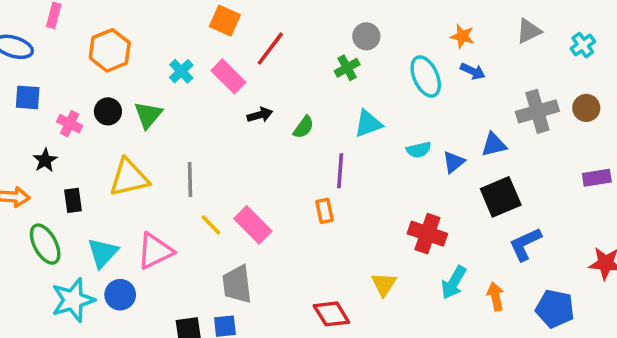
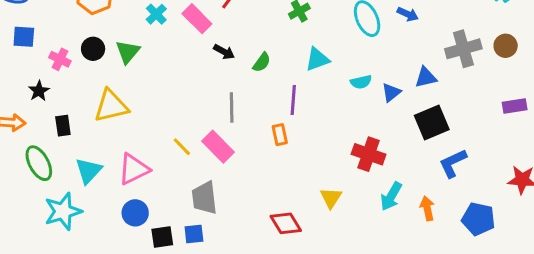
black arrow: (260, 115) -> (224, 52), turned 45
gray line: (190, 179) -> (232, 107), moved
blue circle: (120, 295) -> (135, 213), moved

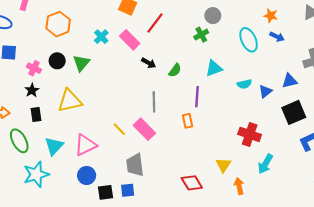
black star: (39, 91) -> (32, 90), moved
orange arrow: (427, 208) -> (239, 186), moved

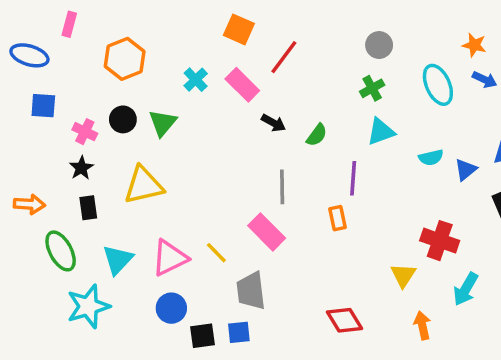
green cross: (201, 35) -> (372, 88), moved
yellow line: (119, 129) -> (216, 253), moved
yellow triangle: (223, 165) -> (403, 275), moved

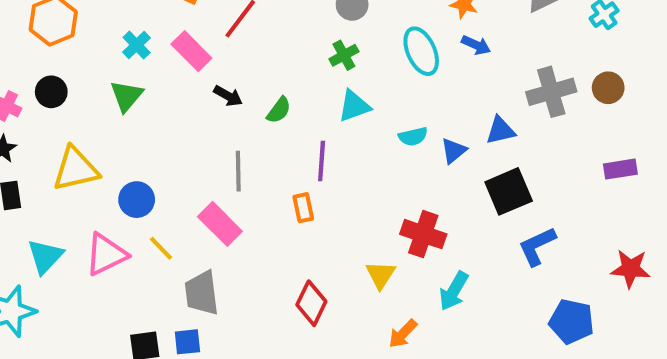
green triangle: (163, 123) -> (126, 96), moved
blue circle: (171, 308) -> (137, 200), moved
red diamond: (344, 320) -> (311, 303), moved, turned 57
orange arrow: (422, 325) -> (403, 334), turned -124

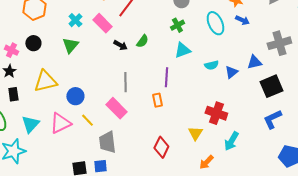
green semicircle: (279, 110) -> (142, 41), moved
black square: (509, 191) -> (271, 86), moved

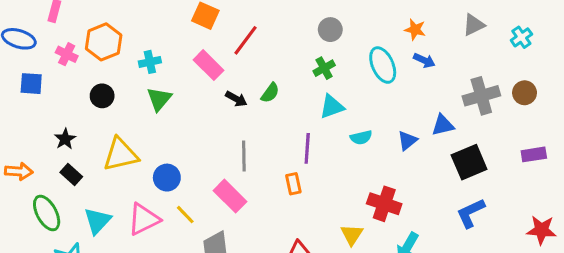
cyan cross: (75, 20) -> (150, 62), moved, turned 32
pink cross: (11, 50) -> (67, 54), moved
cyan semicircle: (211, 65) -> (361, 137), moved
black rectangle: (13, 94) -> (71, 174), turned -40

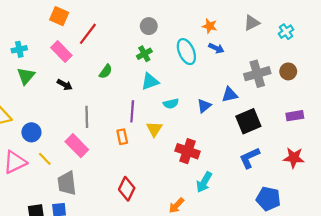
black arrow: (236, 99) -> (65, 85), moved
red star: (541, 230) -> (294, 158), moved
yellow triangle: (352, 235) -> (154, 129), moved

